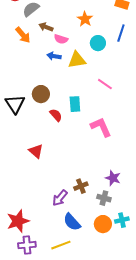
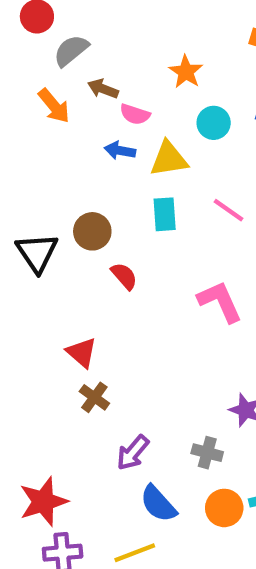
cyan rectangle: (75, 104) -> (165, 214), moved
brown cross: (81, 186) -> (94, 397), moved, turned -32
gray cross: (104, 198) -> (207, 453), moved

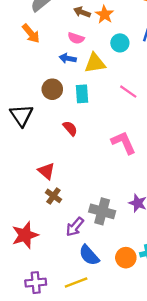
brown arrow: (103, 89) -> (82, 12), moved
cyan rectangle: (165, 214) -> (82, 94), moved
brown circle: (92, 231) -> (52, 89), moved
gray cross: (207, 453) -> (102, 211), moved, size x1.5
red star: (43, 502) -> (25, 235), moved

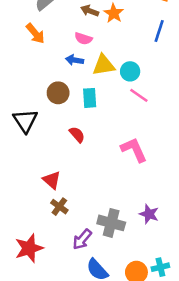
cyan circle: (120, 43) -> (130, 71), moved

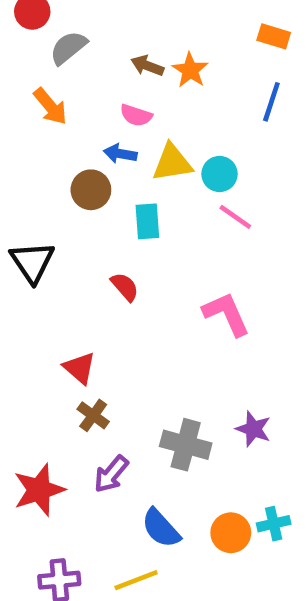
brown circle: (58, 93) -> (91, 190), moved
purple arrow: (82, 239) -> (111, 474), moved

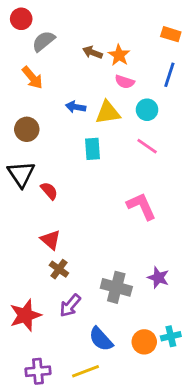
pink semicircle: (136, 115) -> (125, 82), moved
cyan circle: (220, 174) -> (147, 110), moved
brown circle: (91, 190) -> (27, 129), moved
red semicircle: (125, 287) -> (49, 191), moved

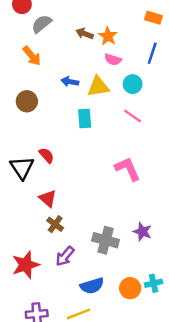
black triangle: (21, 174) -> (22, 168), moved
blue semicircle: (101, 339) -> (92, 286), turned -65

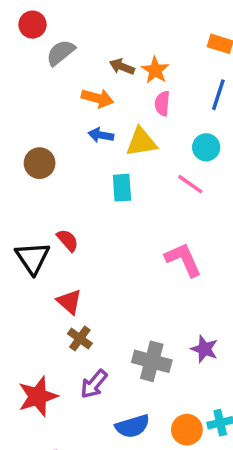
orange arrow: (32, 56) -> (97, 98), moved, turned -35
pink semicircle: (113, 59) -> (162, 103), turned 77
cyan circle: (133, 84) -> (206, 147), moved

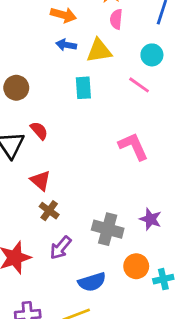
brown circle: (40, 163) -> (16, 88), moved
orange circle: (187, 430) -> (136, 266), moved

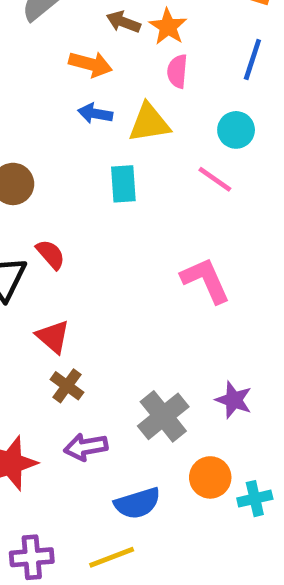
gray cross: (108, 229) -> (163, 416), turned 36
purple arrow: (61, 248) -> (86, 447), turned 40

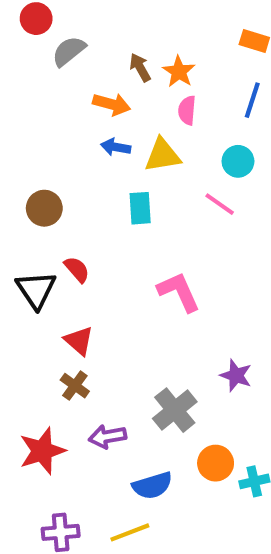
brown arrow: (123, 22) -> (140, 68), turned 40
pink L-shape: (206, 280) -> (179, 292), moved
brown cross: (67, 386) -> (75, 386), moved
purple star: (234, 400) -> (236, 375), moved

